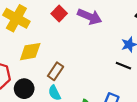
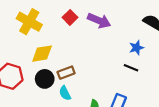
brown rectangle: (56, 71) -> (66, 73), turned 35
black circle: (24, 89) -> (45, 79), moved

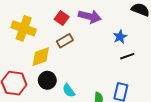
blue star: (136, 48) -> (120, 37), moved
black line: (131, 68) -> (127, 56), turned -32
brown rectangle: (66, 73) -> (65, 41), moved

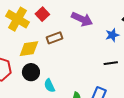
red square: (62, 18) -> (42, 14), moved
blue star: (120, 37) -> (112, 35), moved

